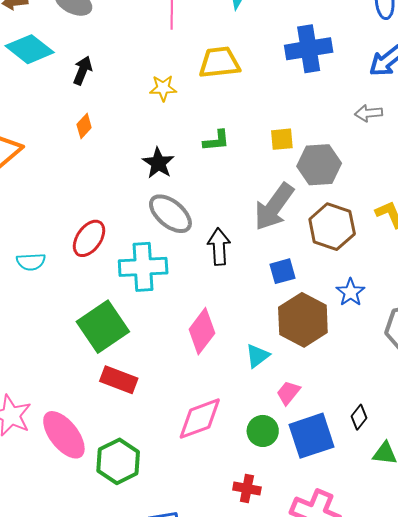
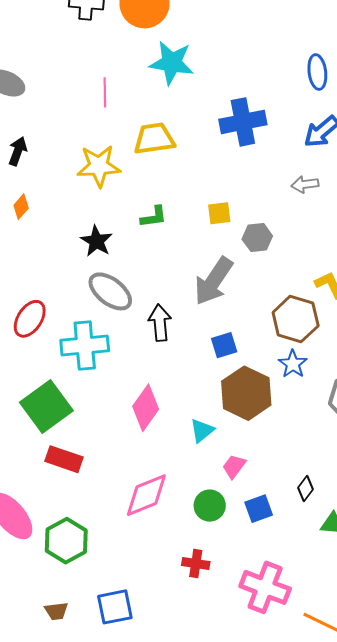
yellow star: (163, 88) -> (99, 166), size x1.6
gray hexagon: (319, 165) -> (257, 238), size x0.7
brown hexagon: (332, 227) -> (296, 319), moved
blue square: (312, 436) -> (259, 509), size x0.6

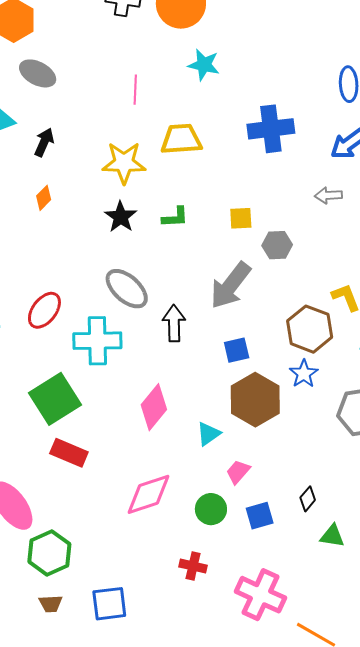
cyan star: (172, 63) -> (204, 65), size x0.7
black star: (96, 241) -> (121, 217), moved
green hexagon: (66, 541) -> (49, 553), moved

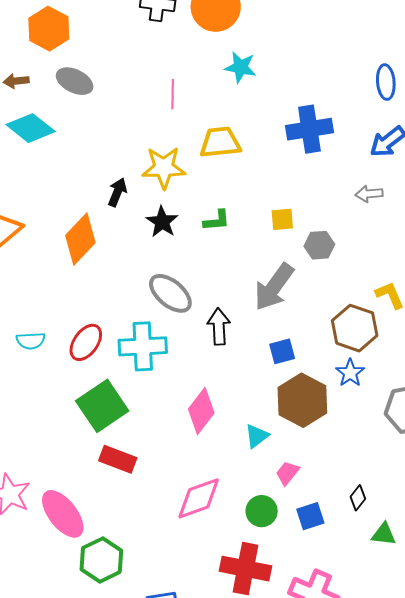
black arrow: (44, 142) -> (117, 192), moved
orange diamond: (44, 198) -> (80, 239), moved, size x2.0
red ellipse: (44, 310) -> (86, 342), moved
red cross: (193, 566) -> (245, 569), size x1.8

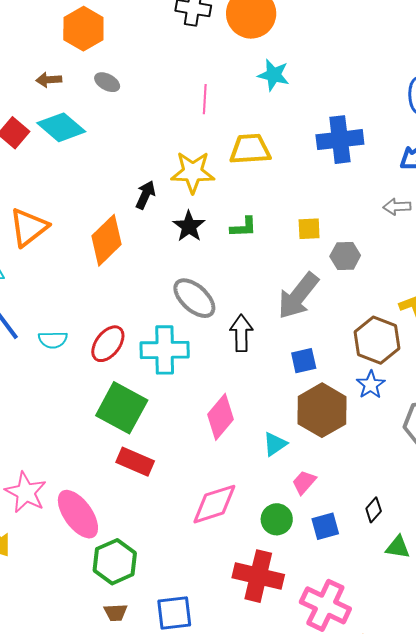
gray ellipse: (75, 81) -> (107, 82), size x0.7
green square: (102, 406) -> (122, 408), turned -30

